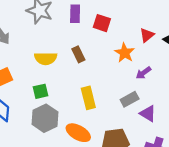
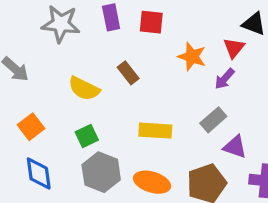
red triangle: (147, 35) -> (234, 48), moved
yellow semicircle: (46, 58) -> (84, 89), turned 40
yellow rectangle: (88, 98) -> (155, 131), turned -60
purple triangle: (148, 114) -> (235, 147), moved

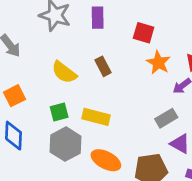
red square: (151, 22) -> (144, 33), moved
yellow rectangle: (155, 131) -> (96, 117), moved

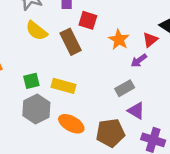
red square: (144, 33) -> (88, 20), moved
brown rectangle: (103, 66) -> (71, 42), size x1.5
yellow semicircle: (64, 72) -> (37, 31), moved

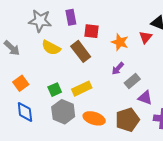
purple arrow: (139, 60) -> (118, 68), moved
yellow rectangle: (63, 86) -> (82, 89), turned -30

